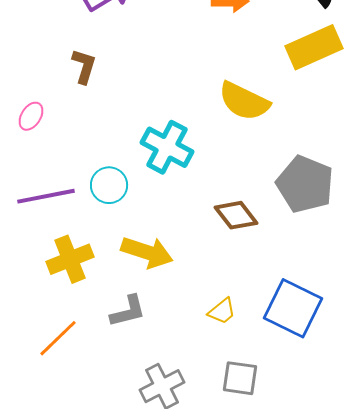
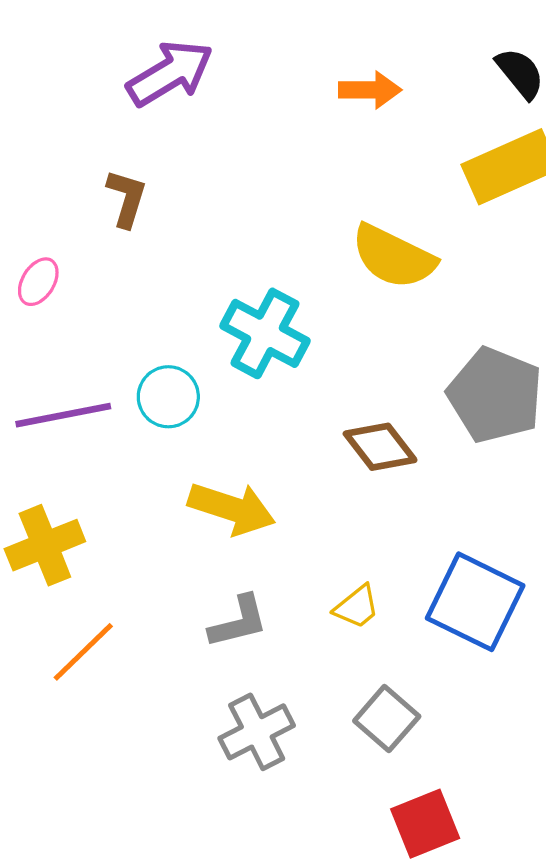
yellow cross: (70, 259) -> (45, 545), moved
gray L-shape: (128, 311) -> (238, 622), moved
gray square: (240, 378) -> (387, 719), turned 33

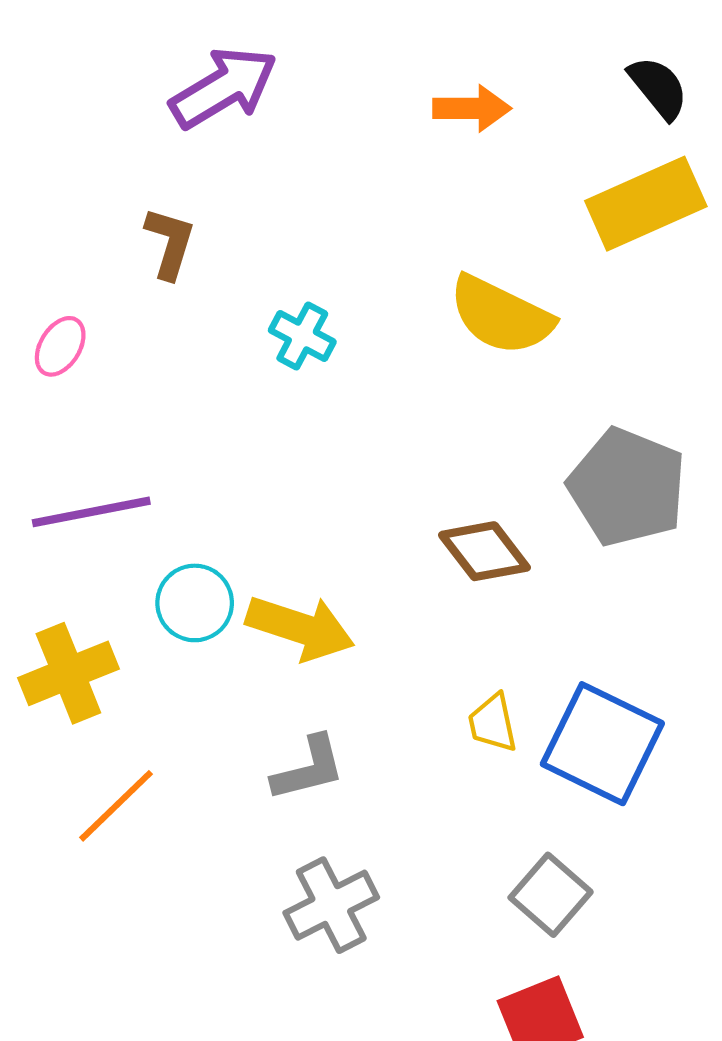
cyan cross: (265, 333) -> (302, 336), moved, size x0.6
cyan circle: (168, 397) -> (195, 603), moved
yellow trapezoid: (357, 607) -> (493, 723), moved, turned 117
gray square: (387, 719) -> (551, 895), moved

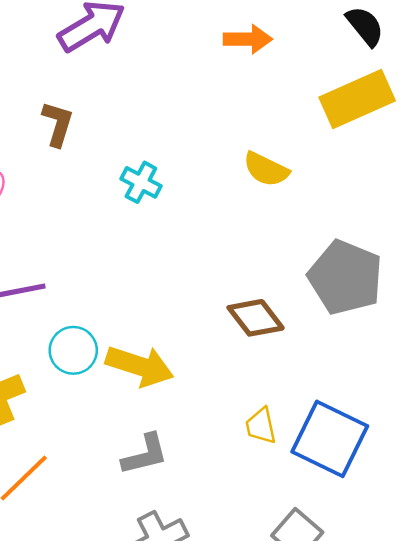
yellow semicircle: (501, 315) -> (266, 169), size x0.7

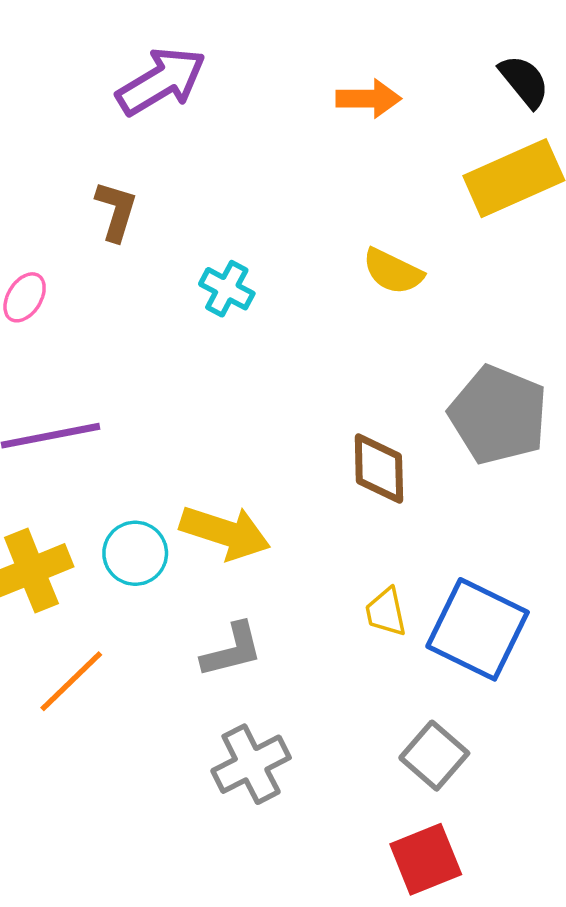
brown diamond: (256, 318) -> (379, 469), turned 36
cyan circle: (73, 350) -> (135, 553), moved

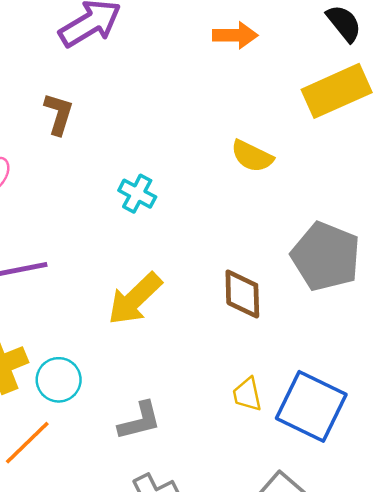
cyan cross: (227, 289) -> (137, 194), moved
yellow arrow: (225, 532) -> (135, 299), moved, turned 118
cyan circle: (135, 553) -> (59, 380), moved

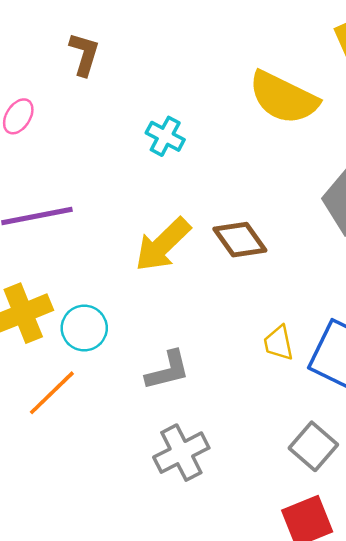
yellow semicircle: (252, 156) -> (283, 98), size x1.6
brown diamond: (242, 294) -> (240, 240), moved, turned -34

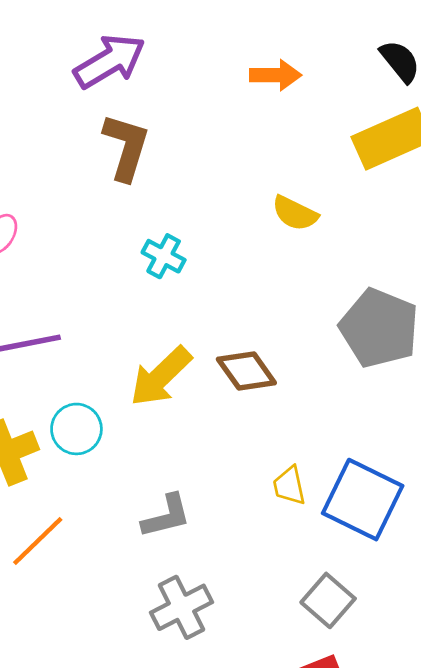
brown L-shape: (84, 54) -> (126, 147), moved, size x1.4
yellow semicircle: (283, 98) -> (295, 213), size x0.6
cyan circle: (84, 328) -> (76, 429), moved

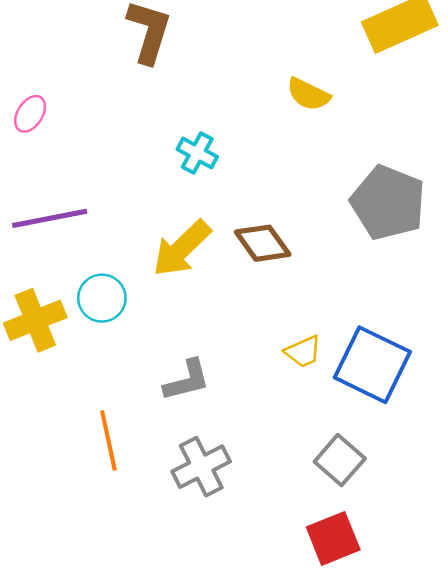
cyan cross: (164, 256) -> (197, 153), moved
yellow trapezoid: (289, 486) -> (303, 352), turned -102
orange line: (38, 541) -> (108, 440), moved, turned -58

